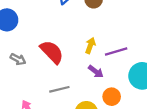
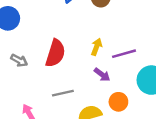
red semicircle: (52, 52) -> (55, 53), turned 60

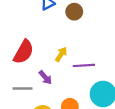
purple arrow: (102, 75) -> (45, 77), moved

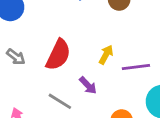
gray line: (23, 88) -> (60, 101), turned 36

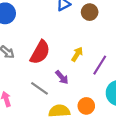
purple line: (136, 67) -> (100, 65), turned -54

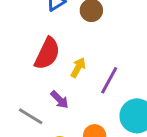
red semicircle: (40, 52) -> (47, 53), moved

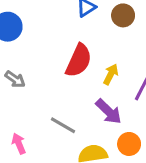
purple arrow: (60, 100) -> (109, 111), moved, size x1.4

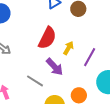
purple arrow: (109, 111) -> (55, 67), moved

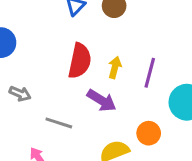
gray line: (35, 81) -> (59, 123), moved

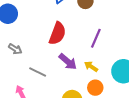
yellow arrow: (115, 67) -> (91, 66), moved, turned -80
purple line: (150, 73) -> (96, 38), moved

